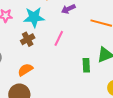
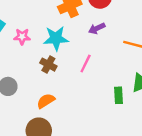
brown cross: (28, 39) -> (48, 65), turned -32

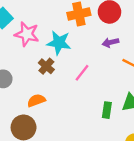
purple arrow: (97, 28) -> (110, 42), moved
pink star: (22, 37) -> (27, 34), size x1.5

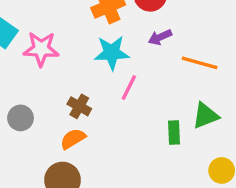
cyan star: (59, 43) -> (112, 53), moved
brown cross: (46, 66) -> (79, 106), moved

